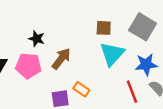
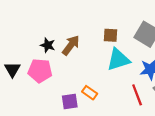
cyan triangle: (112, 54) -> (118, 60), turned 30
brown arrow: (61, 59) -> (71, 45), moved

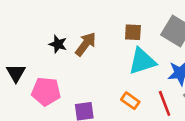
pink pentagon: (40, 71) -> (46, 91), moved
orange rectangle: (90, 93) -> (130, 101), moved

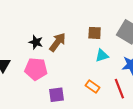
cyan triangle: (142, 61) -> (102, 56), size x0.6
pink pentagon: (46, 91) -> (36, 69), moved

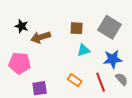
black star: (36, 42) -> (22, 26), moved
brown arrow: (58, 42) -> (41, 37), turned -144

